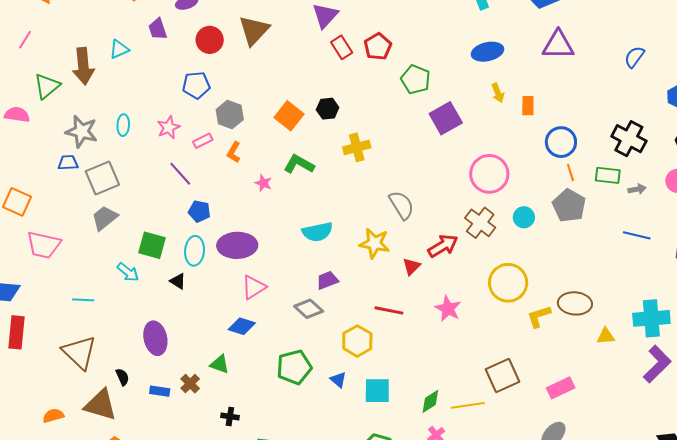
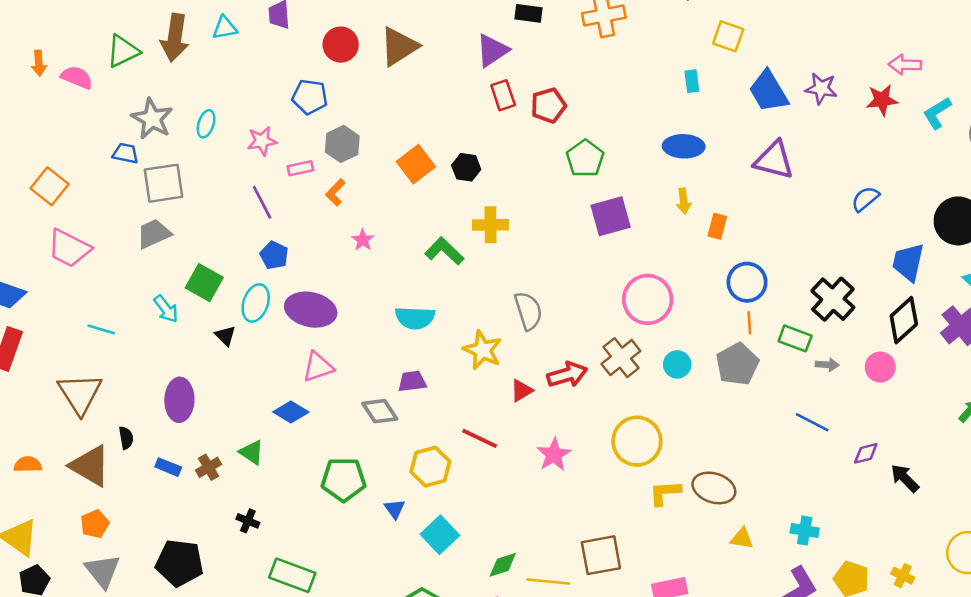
green L-shape: (299, 164) -> (444, 251), moved
cyan cross: (651, 318) -> (805, 531), size x0.6
cyan square: (377, 391) -> (440, 535), turned 32

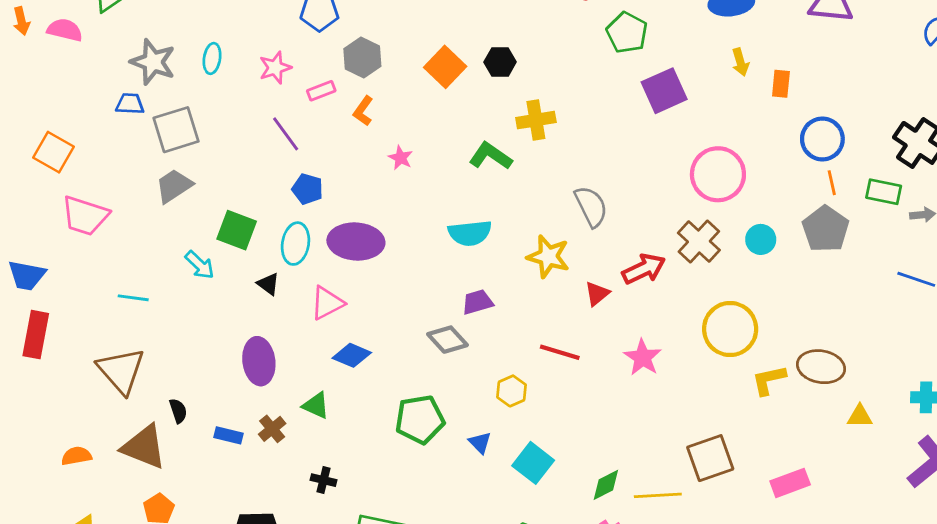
pink triangle: (318, 367) -> (327, 303), moved
purple ellipse: (179, 400) -> (259, 361), moved
yellow hexagon: (430, 467) -> (512, 391), size x0.7

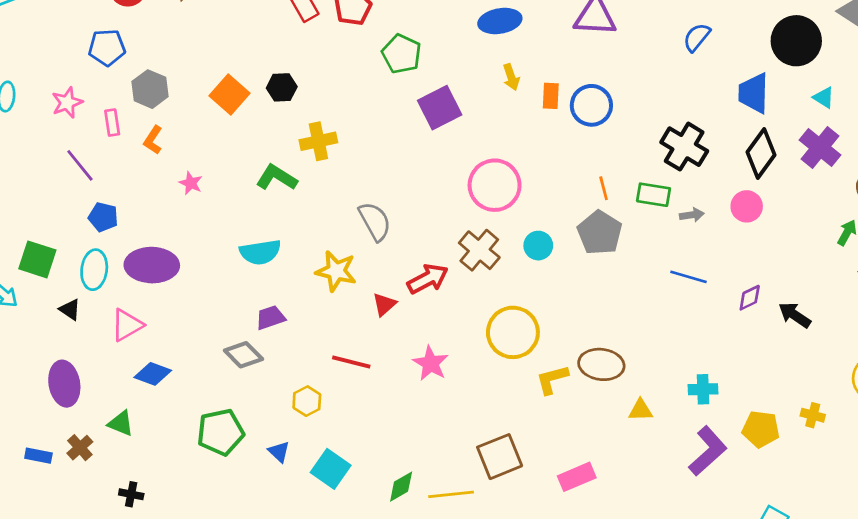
pink rectangle: (321, 91) -> (112, 123), turned -75
blue circle: (822, 139) -> (591, 105), moved

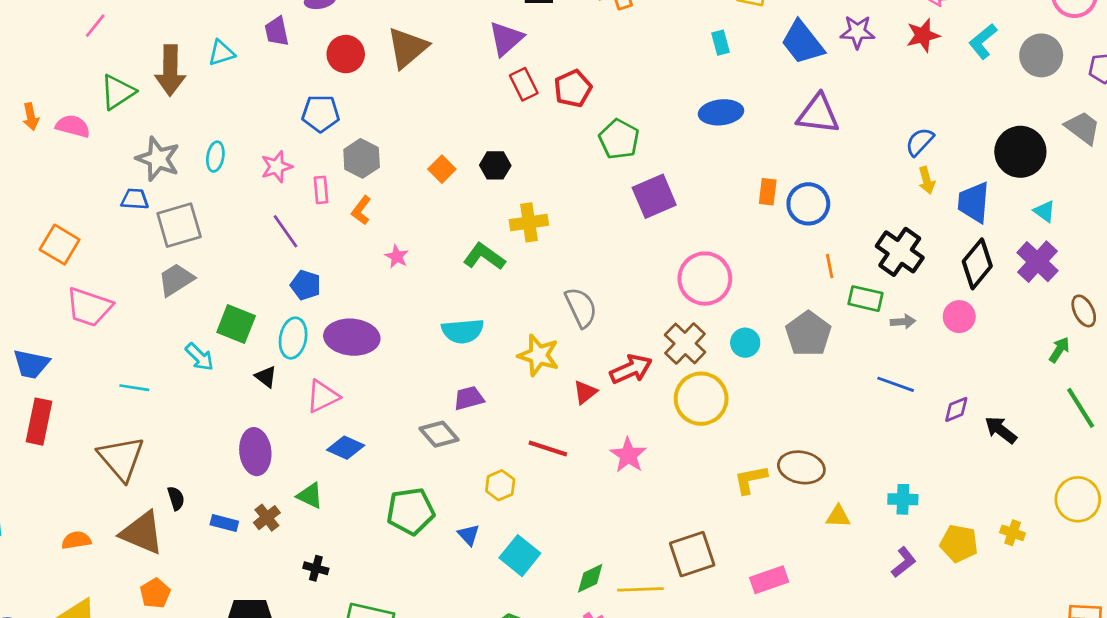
yellow arrow: (511, 77) -> (927, 180), moved
orange square: (229, 94) -> (442, 169), size x0.7
orange line: (604, 188) -> (830, 266), moved
yellow circle: (513, 332) -> (701, 399), moved
purple L-shape: (708, 451) -> (904, 562), size x0.6

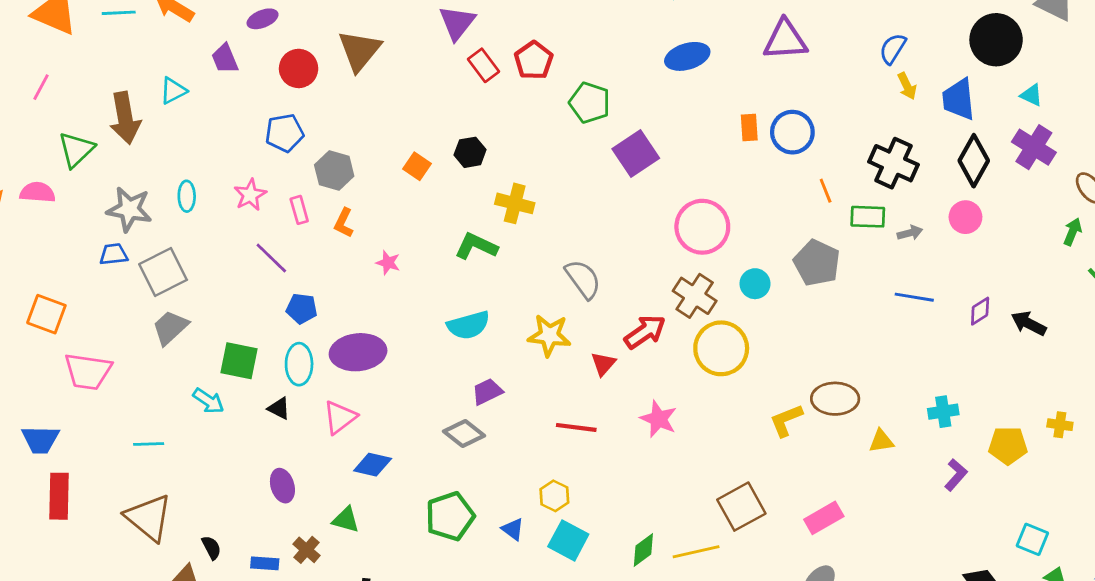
yellow cross: (529, 222) -> (515, 203), turned 33
purple ellipse: (255, 452) -> (282, 486), size x0.7
yellow hexagon: (500, 485) -> (554, 496), moved

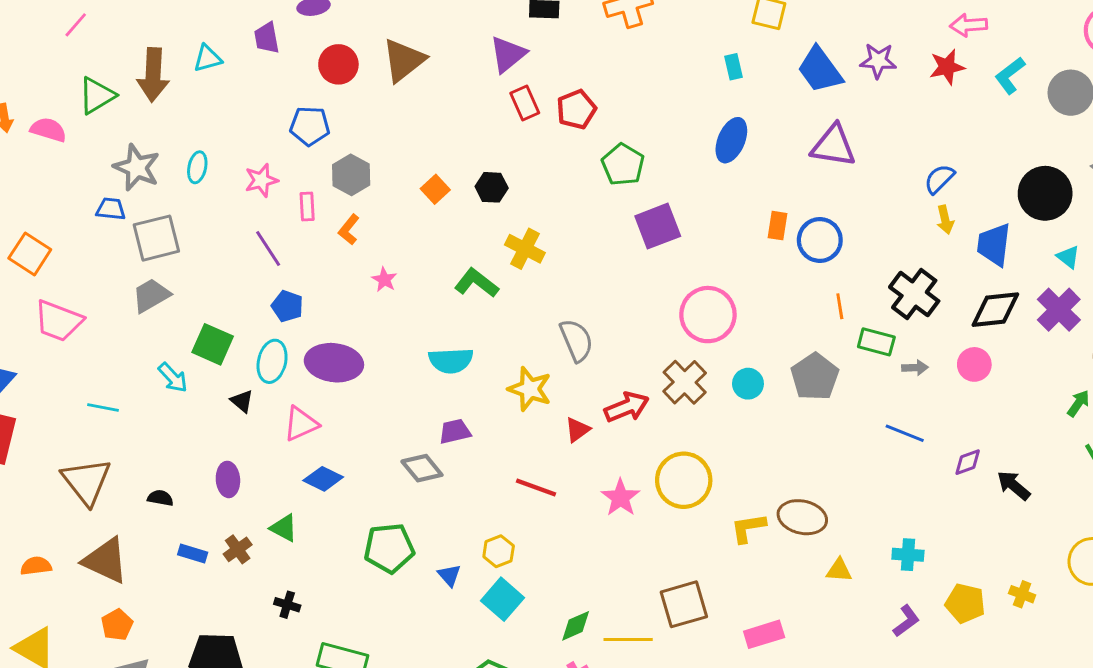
blue ellipse: (687, 56) -> (731, 140), turned -63
black diamond: (974, 161) -> (995, 310), turned 42
yellow circle: (721, 348) -> (684, 480), moved
black semicircle: (211, 548) -> (160, 498), moved, turned -65

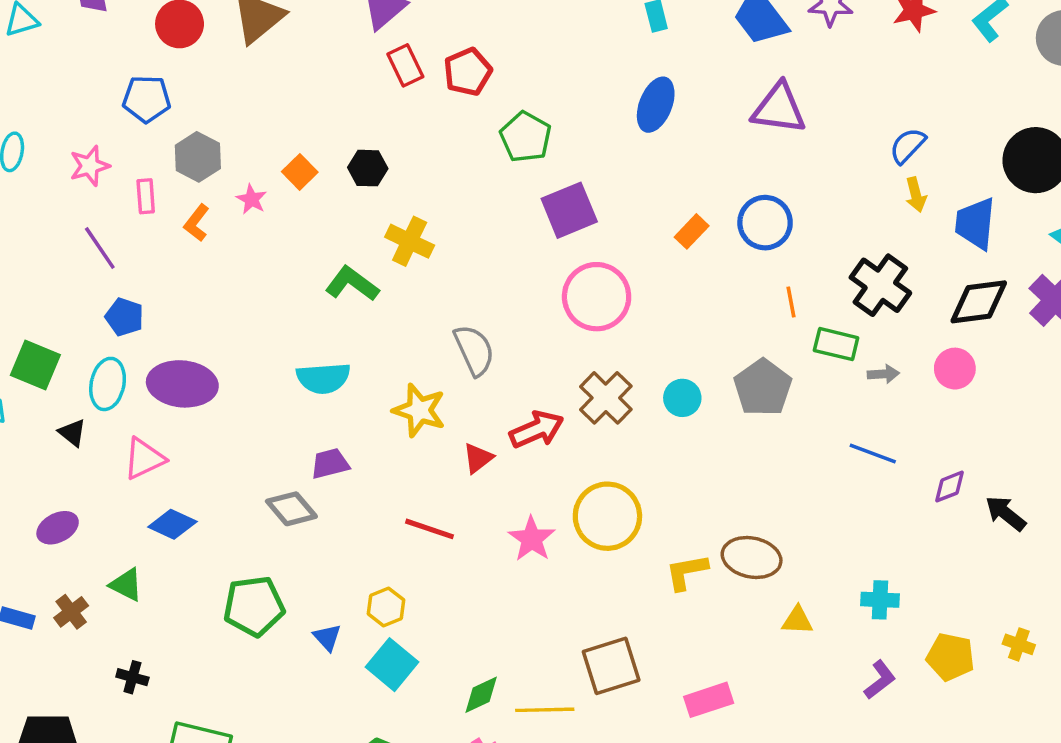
orange rectangle: (777, 226) -> (692, 231), moved, turned 36
pink star: (384, 280) -> (252, 199), moved
pink circle: (708, 315) -> (597, 297), moved
purple ellipse: (228, 479) -> (58, 528), turned 68

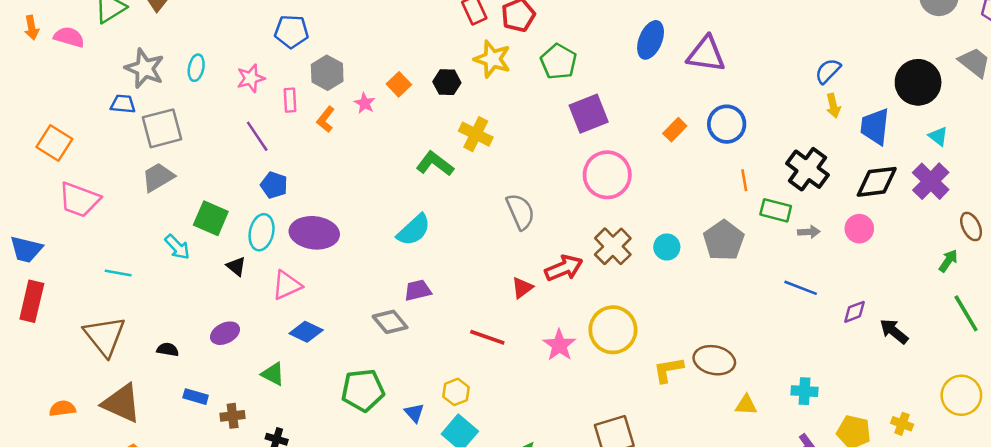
purple triangle: (779, 108) -> (706, 54), moved
cyan semicircle: (323, 378) -> (414, 230), turned -39
yellow star: (419, 410) -> (492, 59), moved
brown cross: (71, 612) -> (233, 416), moved, turned 30

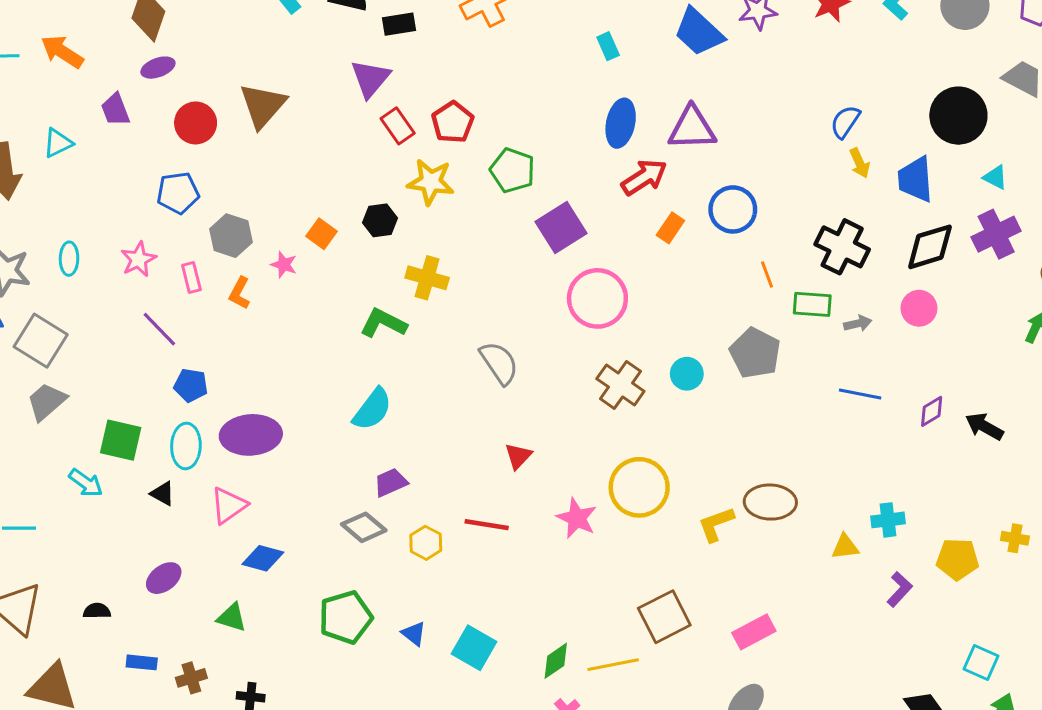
gray square: (162, 128) -> (41, 341), turned -33
purple cross: (931, 181) -> (996, 234), turned 30
red arrow: (564, 268) -> (644, 177), moved
yellow hexagon: (456, 392) -> (426, 543), moved
yellow triangle: (746, 405) -> (845, 547), moved

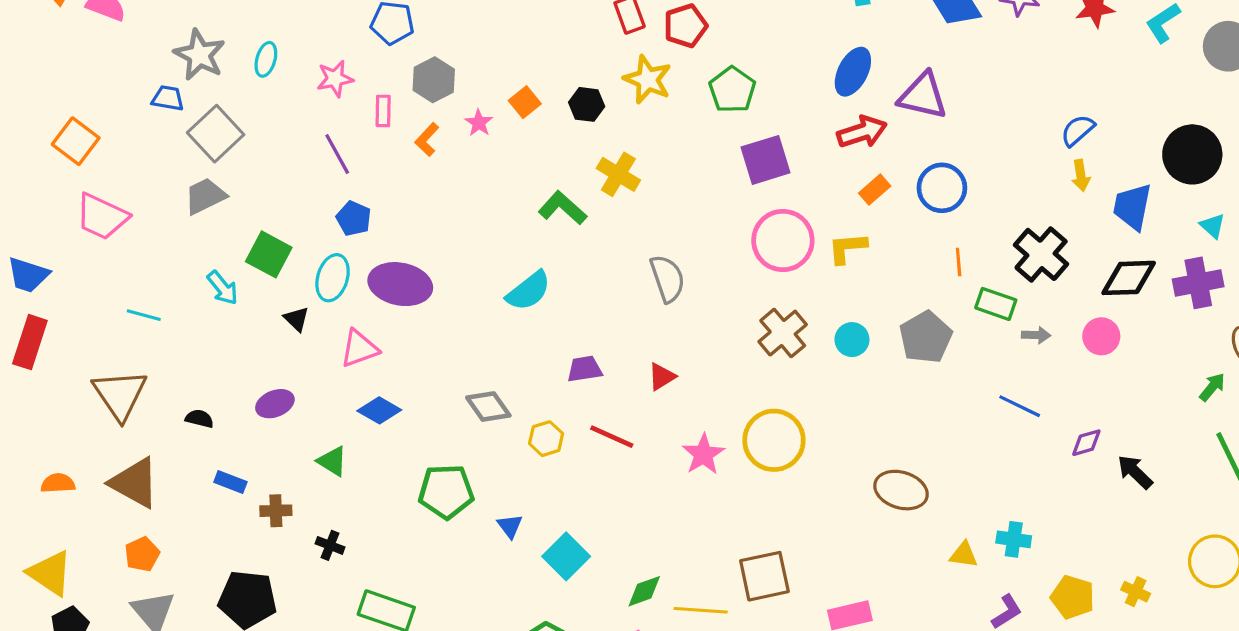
purple trapezoid: (391, 482) -> (585, 369), moved
yellow L-shape: (716, 524) -> (847, 248), moved

